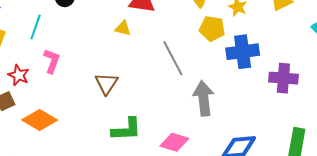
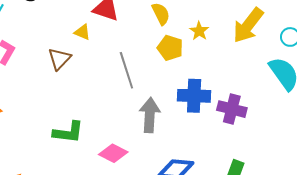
blue cross: (243, 52) -> (194, 96), moved
brown triangle: (106, 84) -> (59, 59), moved

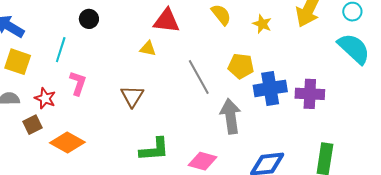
yellow pentagon: (170, 48) -> (241, 66), moved
brown triangle: (59, 59) -> (132, 96), moved

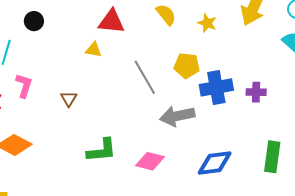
purple cross: (310, 94) -> (256, 92), size x0.7
brown triangle: (132, 96) -> (69, 99), moved, size x0.7
gray arrow: (231, 116) -> (177, 116), turned -92

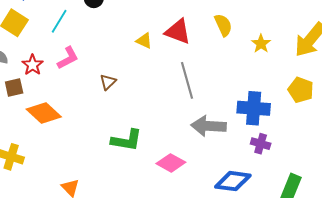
red triangle: (111, 22) -> (178, 32), moved
yellow pentagon: (187, 66) -> (301, 90), moved
pink L-shape: (24, 86) -> (68, 58), turned 30
purple cross: (256, 92) -> (261, 144), moved

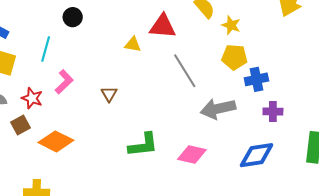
yellow star: (261, 44) -> (231, 25), moved
yellow pentagon: (301, 90) -> (234, 57), moved
blue cross: (254, 108) -> (256, 79), size x0.7

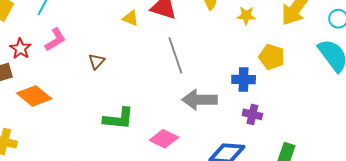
yellow star: (231, 25) -> (246, 16), moved, turned -30
yellow pentagon: (234, 57) -> (272, 57), moved

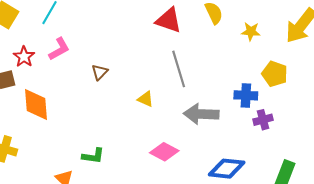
yellow triangle: (131, 18) -> (146, 99), moved
orange diamond: (34, 96) -> (36, 105), turned 44
purple cross: (252, 114) -> (263, 120), moved, turned -30
green L-shape: (119, 119) -> (93, 156), moved, size x0.7

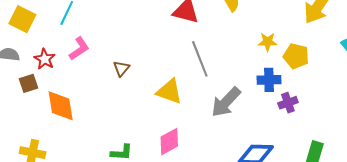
yellow star: (251, 32) -> (268, 42), moved
yellow triangle: (146, 99) -> (169, 92), size x1.6
gray arrow: (201, 114) -> (226, 102), turned -44
pink diamond: (164, 152) -> (169, 142), moved, turned -52

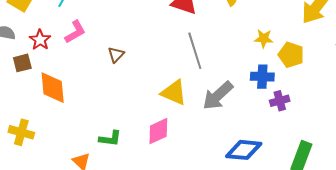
yellow triangle: (169, 92) -> (174, 93), moved

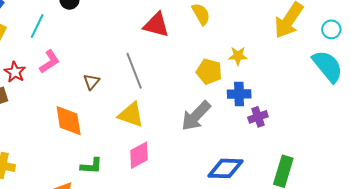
gray line: (195, 51) -> (134, 71), moved
yellow pentagon: (291, 55) -> (209, 71), moved
orange diamond: (53, 88) -> (69, 121), moved
yellow triangle: (174, 93) -> (131, 115), moved

